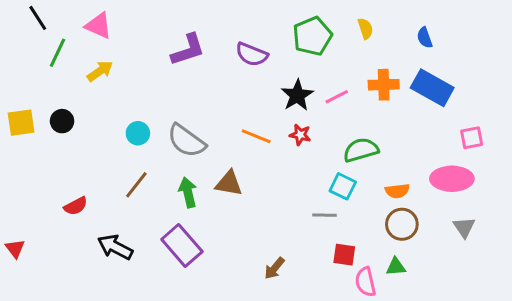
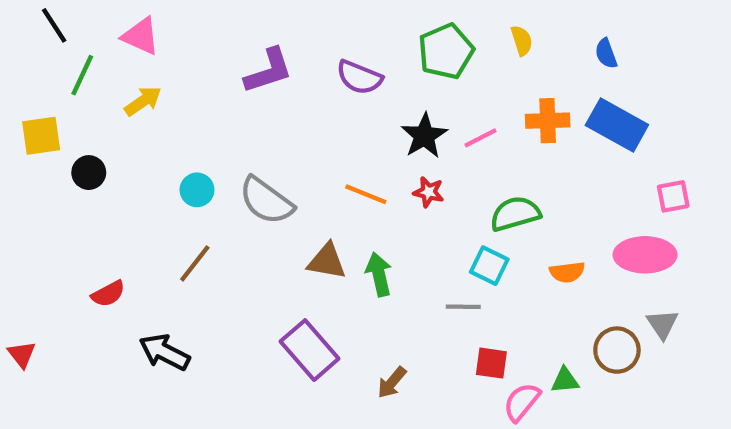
yellow square: (21, 123) -> (41, 136), moved
green arrow: (188, 192) -> (379, 274), moved
brown circle: (402, 224) -> (617, 350), moved
purple rectangle: (182, 246) -> (310, 350), moved
pink semicircle: (365, 282) -> (522, 402), turned 52

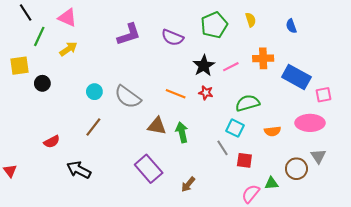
blue rectangle: (617, 125) -> (296, 77), moved
gray line: (463, 307) -> (223, 148), turned 56
red square: (491, 363) -> (244, 160), moved

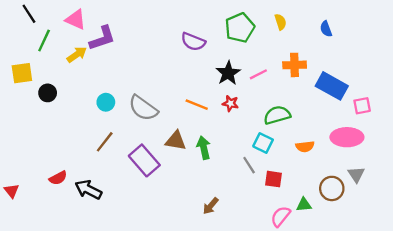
purple L-shape: (129, 34) -> (102, 38), moved
red semicircle: (52, 142) -> (58, 178), moved
purple rectangle: (149, 169) -> (144, 160), moved

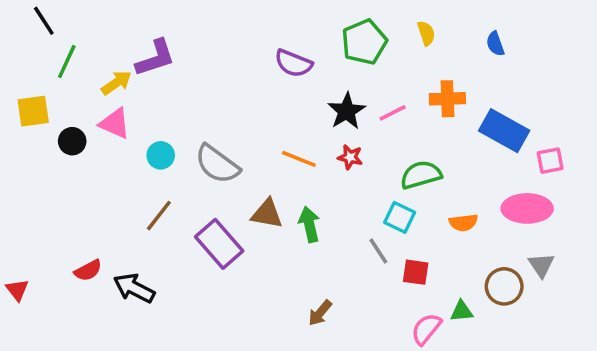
pink triangle: (76, 20) -> (115, 123), moved

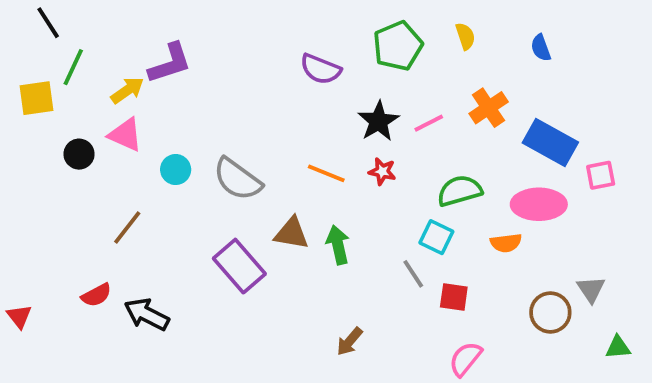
orange cross: (447, 99) -> (489, 108), turned -32
yellow square: (33, 111) -> (37, 98), moved
pink ellipse: (527, 208) -> (539, 204), moved
brown line: (159, 216) -> (127, 227), moved
green triangle: (462, 311) -> (618, 347), moved

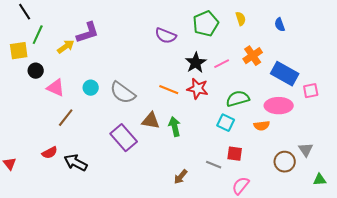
pink triangle: (125, 135) -> (56, 88), moved
black circle: (79, 154) -> (36, 71), moved
red star: (382, 171) -> (198, 89), size x1.5
gray line: (413, 274) -> (214, 165), moved, turned -35

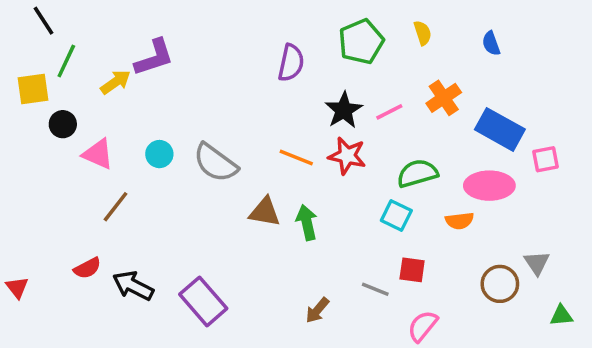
purple semicircle: (166, 36) -> (291, 63), turned -100
purple rectangle: (124, 138) -> (203, 301), moved

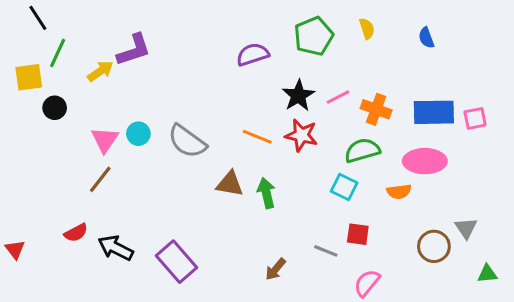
purple semicircle: (291, 63) -> (253, 54), turned -120
orange cross: (444, 98) -> (376, 109), moved, turned -36
blue rectangle: (500, 129) -> (434, 112), turned -30
pink triangle: (98, 154) -> (105, 140), moved, turned 40
pink square: (546, 159) -> (475, 118), moved

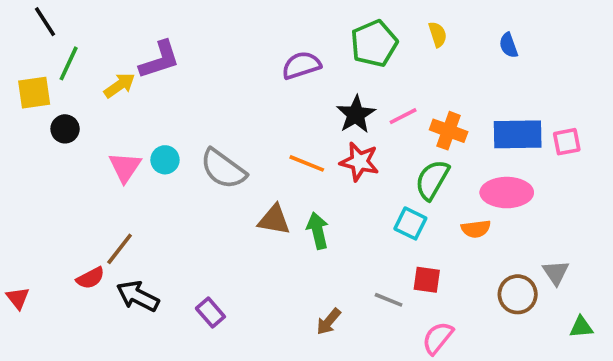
green semicircle: (362, 150) -> (432, 180), turned -44
brown line: (100, 179) -> (120, 249), moved
purple rectangle: (176, 262) -> (210, 313), size x0.6

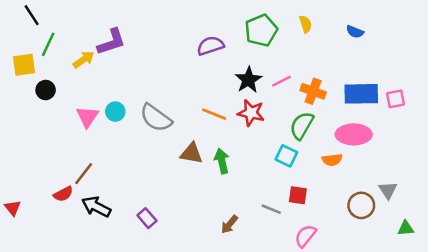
blue semicircle: (509, 45) -> (355, 32), turned -48

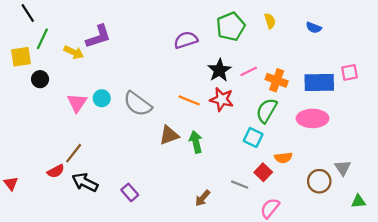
yellow arrow: (84, 60) -> (74, 52), turned 60
pink square: (395, 99) -> (350, 72), moved
brown triangle: (191, 153) -> (169, 135), turned -30
orange semicircle: (332, 160) -> (283, 158), moved
red square: (298, 195) -> (263, 172), turned 36

